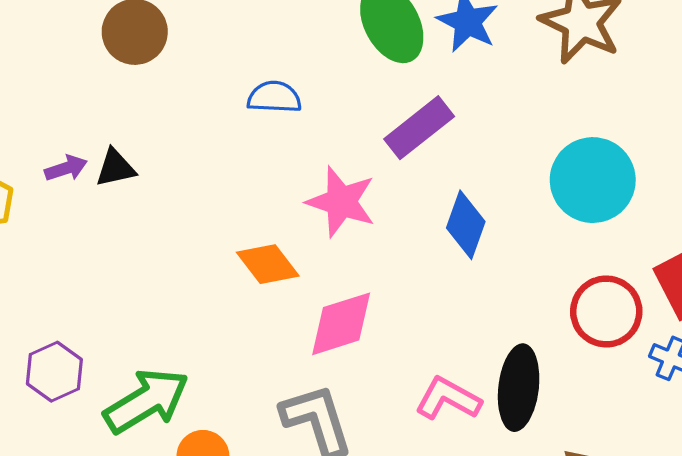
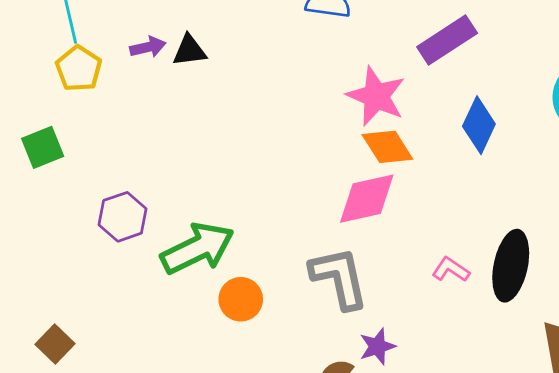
orange diamond: (268, 264) -> (387, 147), moved
pink L-shape: (448, 399) -> (451, 270), size x0.7

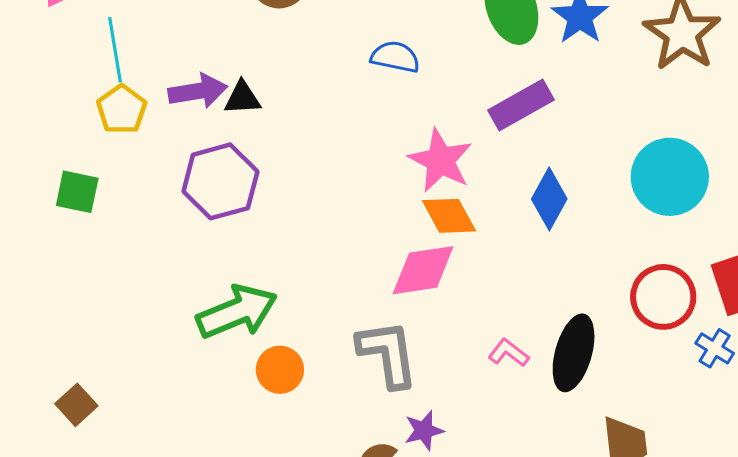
purple arrow: (148, 47) -> (198, 91), size x1.5
green square: (43, 147) -> (77, 192), turned 30
purple hexagon: (123, 217) -> (220, 181), moved, size x1.4

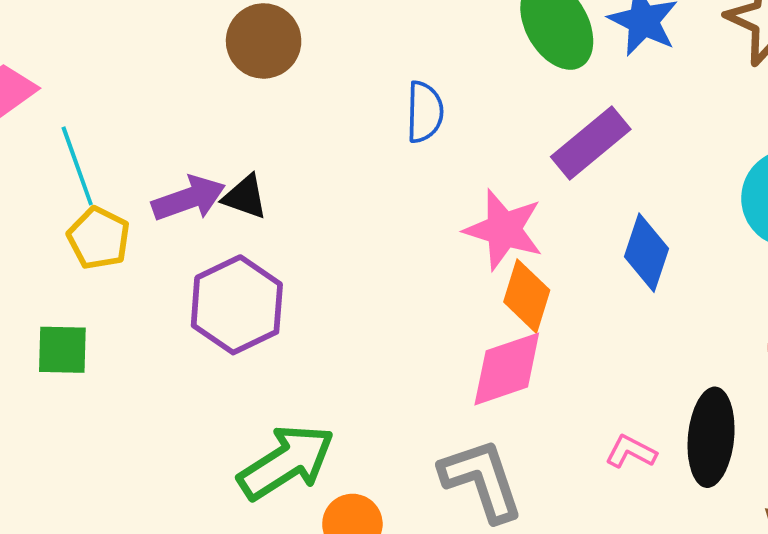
blue semicircle: (395, 57) -> (425, 112), turned 90
black triangle: (242, 98) -> (245, 197), turned 33
orange diamond: (449, 216) -> (527, 296), turned 56

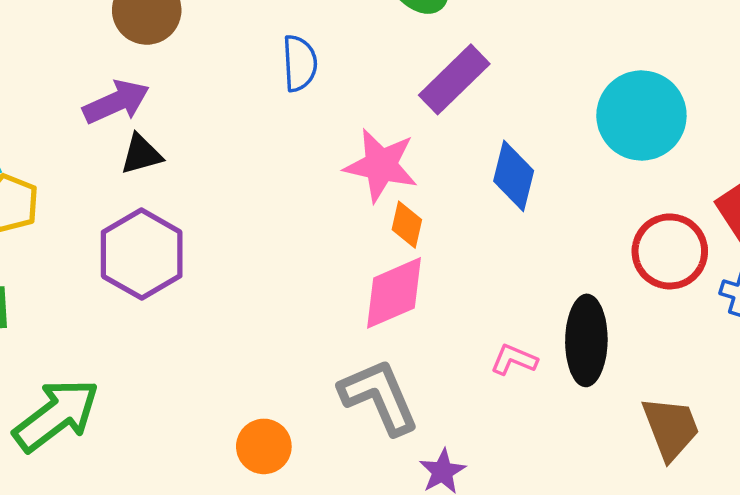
black triangle: (245, 197) -> (141, 154), turned -30
purple arrow: (189, 198) -> (116, 102), moved
orange diamond: (527, 296) -> (407, 225), size x0.7
green arrow: (286, 462) -> (56, 415), moved

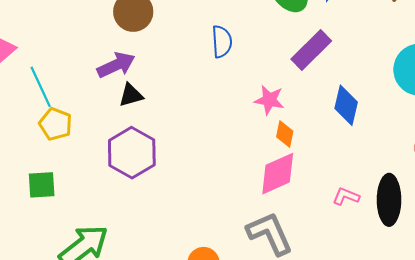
pink star: (381, 165) -> (269, 100), size x0.7
pink L-shape: (514, 360) -> (346, 196), moved

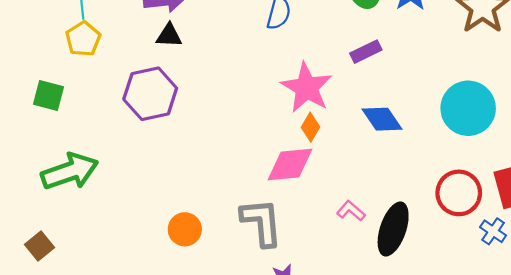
purple rectangle: (311, 50) -> (366, 52), size x0.7
pink star: (269, 100) -> (307, 88), size x1.6
blue diamond: (346, 105) -> (382, 119), turned -66

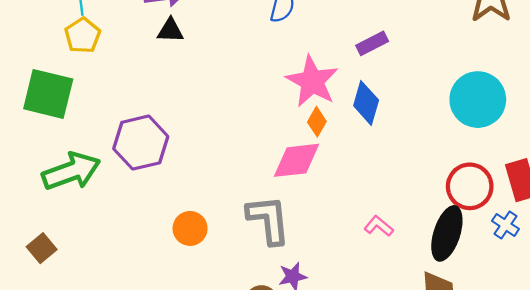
purple hexagon: (150, 94) -> (141, 143), moved
green square: (48, 95) -> (48, 94), size x1.6
blue diamond: (382, 119) -> (366, 103), moved, turned 51
pink L-shape: (351, 211) -> (379, 226), moved
black ellipse: (393, 229) -> (447, 233), moved

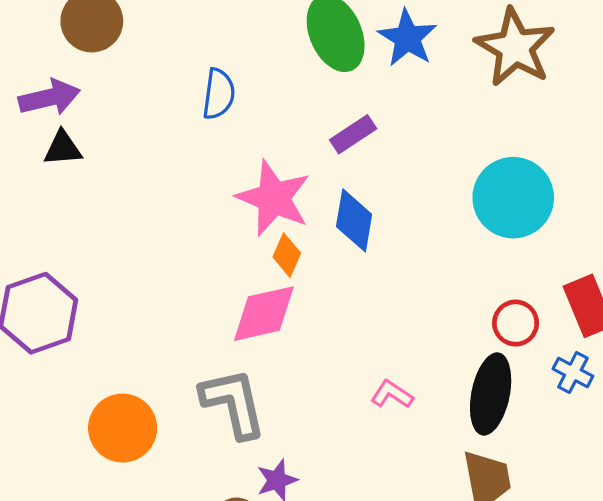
red circle: (470, 186) -> (516, 323), size x0.7
orange circle: (190, 228) -> (123, 428), size x1.4

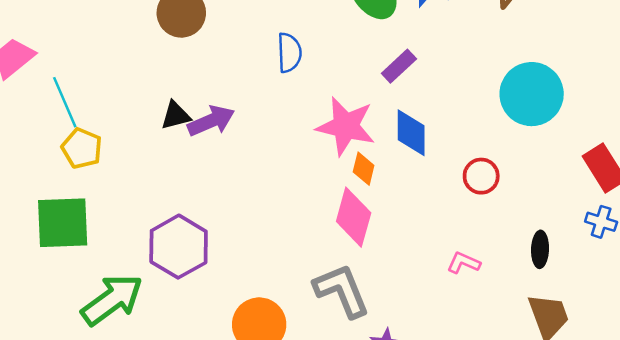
purple arrow: (49, 98) -> (211, 121), moved
pink diamond: (264, 314) -> (354, 217), turned -52
red circle: (516, 323) -> (481, 176), moved
black ellipse: (491, 394) -> (540, 249), size x0.6

